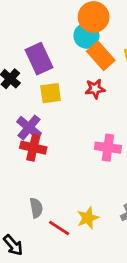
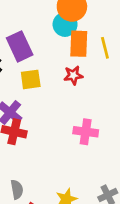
orange rectangle: (101, 56) -> (79, 44), turned 44

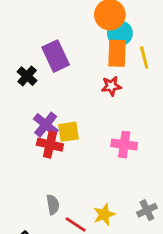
cyan circle: (65, 24) -> (120, 33), moved
yellow square: (31, 79) -> (69, 132), moved

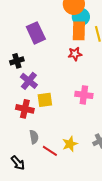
black cross: (27, 76) -> (17, 61), moved, turned 32
yellow square: (69, 132) -> (45, 100), moved
red cross: (50, 145) -> (25, 109), moved

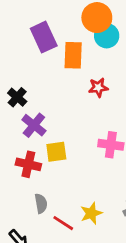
orange rectangle: (79, 31) -> (73, 55), moved
purple rectangle: (36, 33) -> (44, 37), moved
black cross: (17, 61) -> (17, 97), turned -32

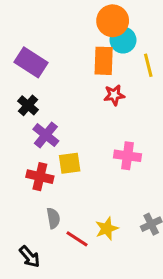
purple rectangle: (44, 37) -> (31, 62), moved, turned -32
orange rectangle: (73, 55) -> (104, 61), moved

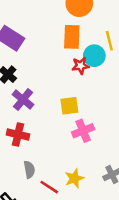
cyan circle: (123, 40) -> (94, 56), moved
pink cross: (127, 156) -> (83, 131), moved, turned -30
yellow square: (70, 163) -> (69, 106), moved

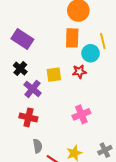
red star: (81, 66) -> (79, 72), moved
yellow square: (69, 106) -> (54, 75), moved

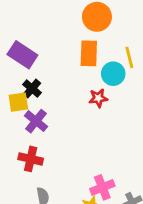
black cross: (20, 69) -> (32, 89), moved
yellow square: (54, 75) -> (18, 102), moved
pink cross: (81, 114) -> (102, 187), moved

